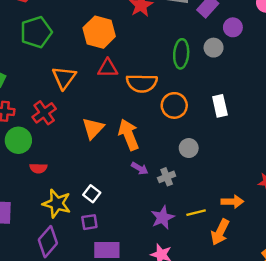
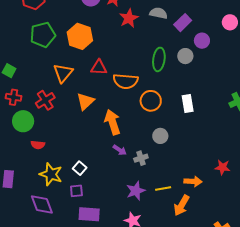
orange hexagon: (99, 32) -> (80, 36), moved
orange triangle: (93, 128) -> (85, 101), moved
purple diamond: (48, 242) -> (42, 205), turned -65

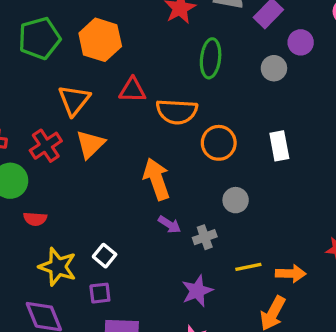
green ellipse: (159, 59) -> (211, 58), moved
orange triangle: (85, 101) -> (90, 144), moved
yellow line: (163, 188) -> (248, 267), moved

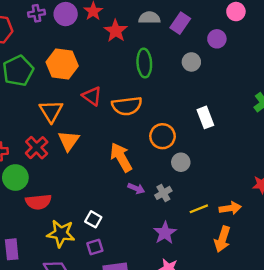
purple circle: (301, 42) -> (217, 39), moved
red triangle: (132, 90) -> (92, 96), turned 45
orange circle: (219, 143) -> (162, 136), moved
red semicircle: (35, 219) -> (38, 202), size x1.5

